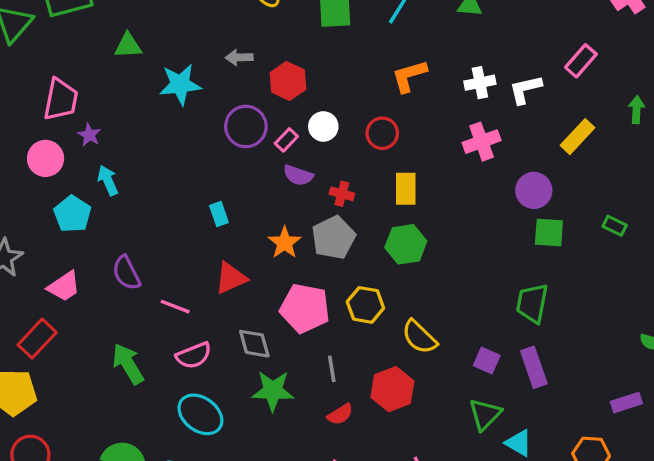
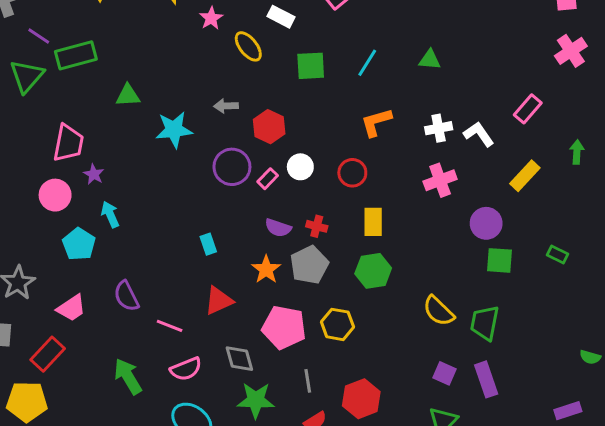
white L-shape: (525, 89) -> (479, 134), turned 68
purple semicircle: (298, 175) -> (278, 228), moved
yellow semicircle: (419, 337) -> (439, 311), moved

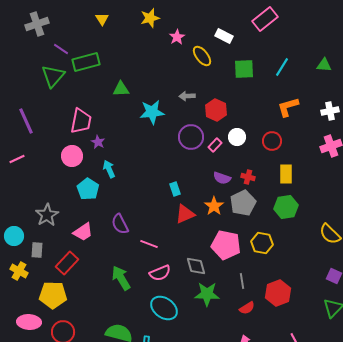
red triangle: (219, 301) -> (185, 214), moved

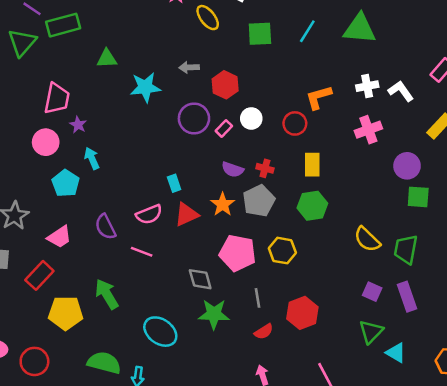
green triangle: (324, 65) -> (360, 29), size x1.8
orange L-shape: (288, 107) -> (319, 97), moved
pink semicircle: (160, 273) -> (149, 214), moved
yellow pentagon: (53, 295) -> (66, 313), moved

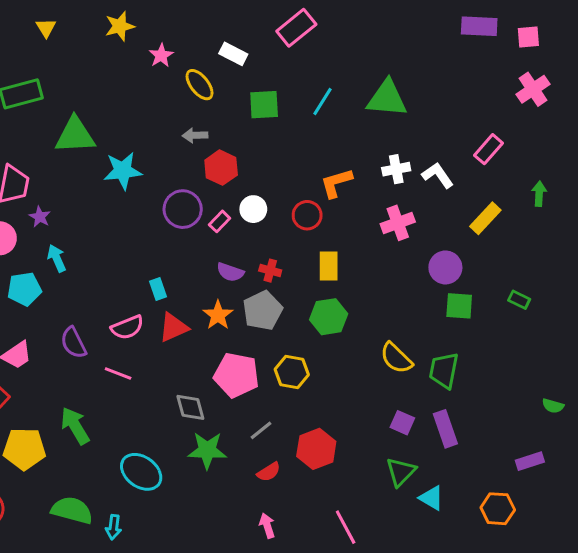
green triangle: (107, 59) -> (75, 135), size x1.6
gray arrow: (189, 67) -> (195, 135), moved
cyan pentagon: (66, 183) -> (24, 289), turned 30
gray line: (257, 298) -> (261, 430), turned 60

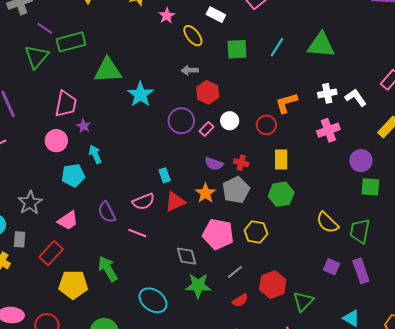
cyan star: (123, 171) -> (140, 94), turned -30
green triangle: (401, 472) -> (303, 301), moved

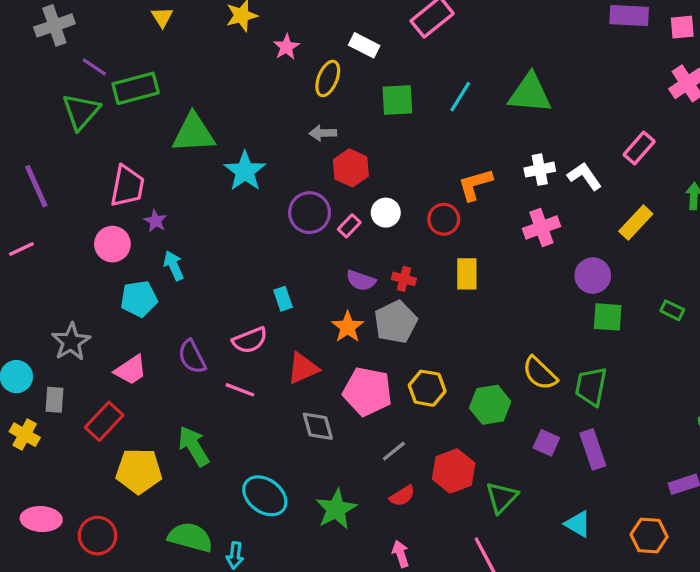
yellow ellipse: (193, 36) -> (328, 78), turned 60
green hexagon: (281, 194) -> (490, 405), moved
red triangle: (175, 202) -> (303, 368), moved
green star: (198, 286) -> (336, 509), moved, turned -30

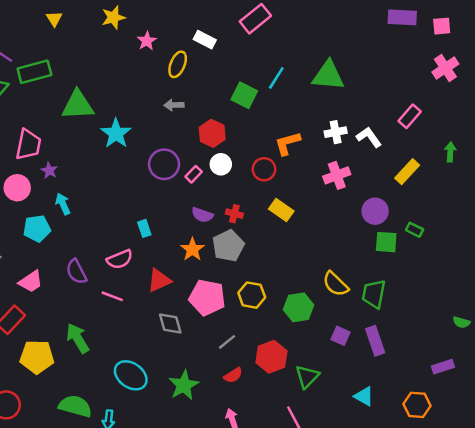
green square: (397, 100) -> (244, 95), moved, turned 30
red hexagon: (351, 168) -> (212, 133), moved
yellow rectangle: (467, 274) -> (281, 210), turned -55
green rectangle: (672, 310) -> (415, 230), moved

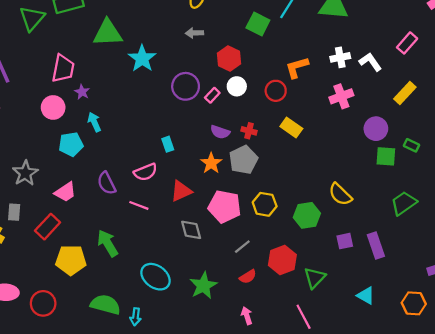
green trapezoid: (374, 294) -> (404, 203), moved, turned 44
purple square: (341, 336) -> (345, 241), turned -36

